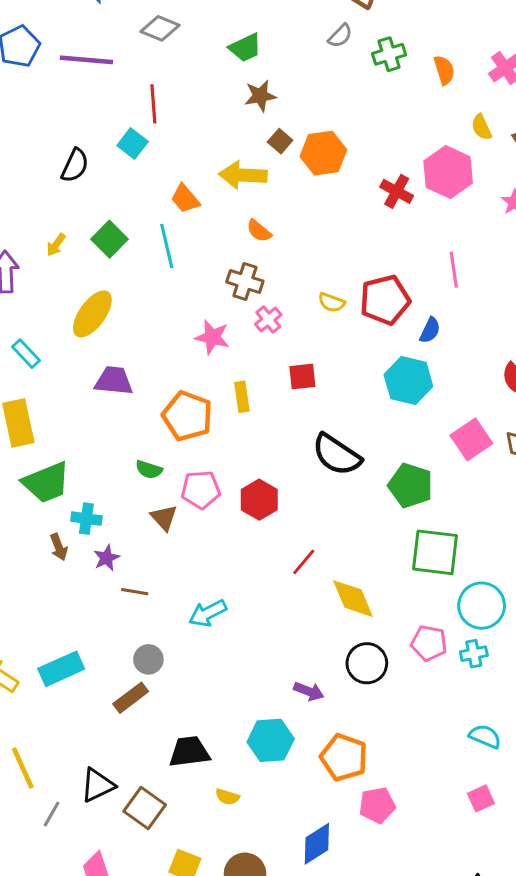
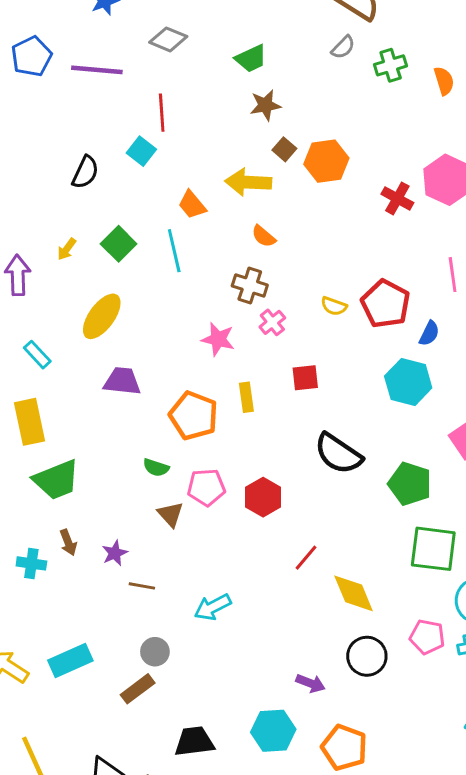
red pentagon: (385, 300) -> (386, 304), turned -30
cyan cross: (86, 519) -> (31, 563), moved

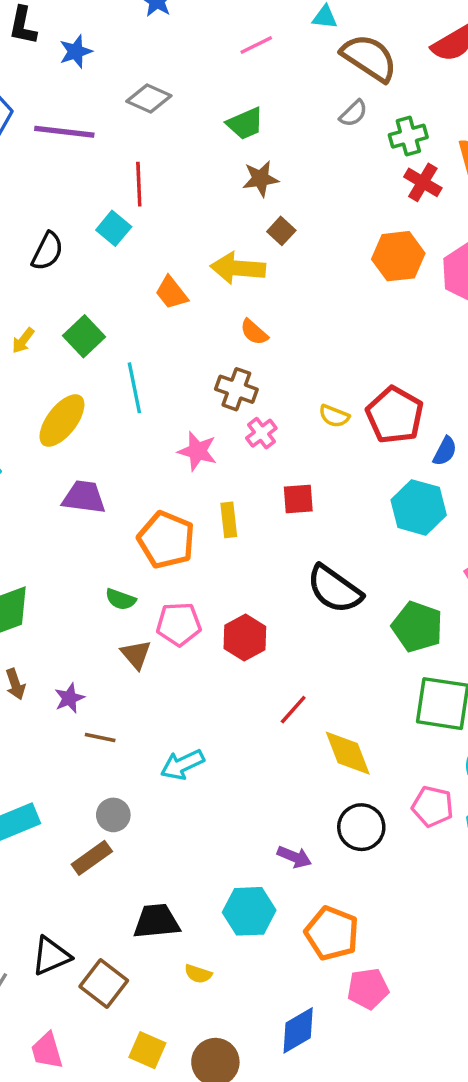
orange hexagon: (326, 161) -> (398, 256), moved
red cross: (397, 198) -> (423, 182), moved
cyan line: (174, 251) -> (134, 388), moved

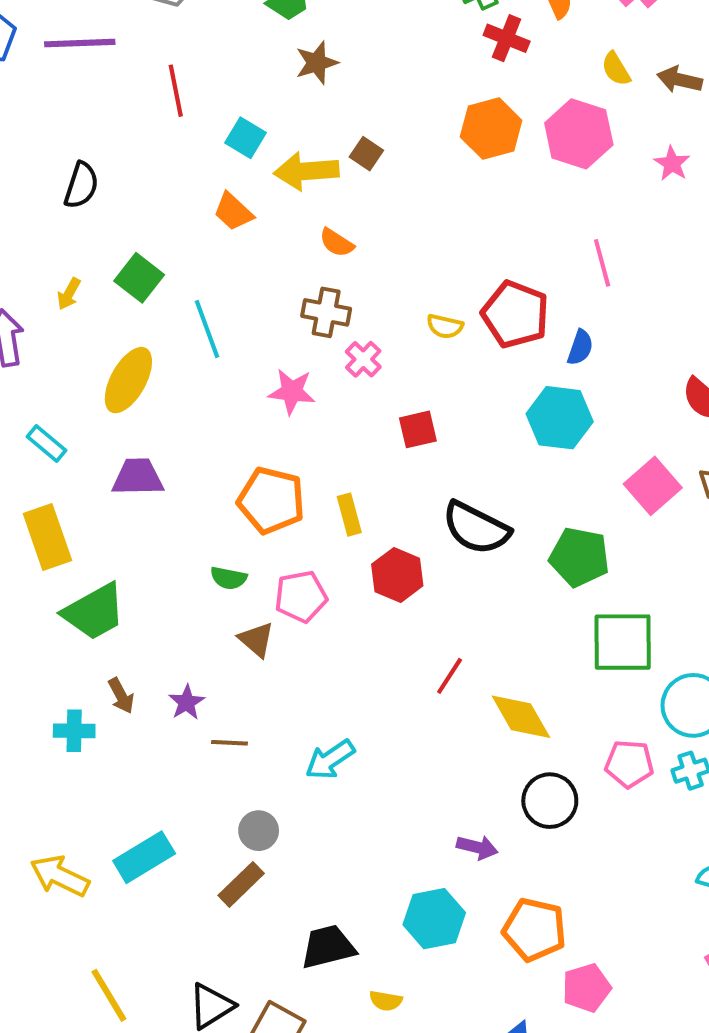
cyan square: (114, 228) -> (245, 138), moved
brown square: (281, 231) -> (366, 154), moved
purple trapezoid: (84, 497) -> (138, 477), moved
yellow rectangle: (229, 520) -> (349, 515), moved
red hexagon: (245, 637) -> (397, 575), moved

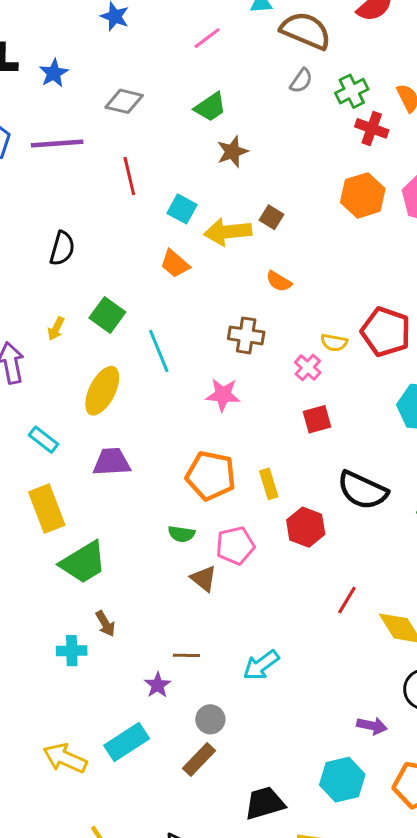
orange semicircle: (337, 243) -> (279, 281), moved
pink cross: (363, 359) -> (308, 367), moved
purple star: (187, 702) -> (158, 685), moved

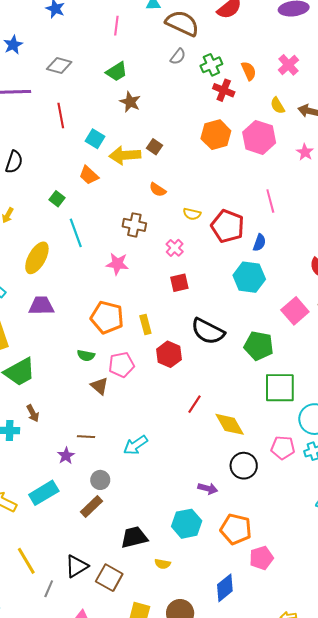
pink line: (207, 38) -> (116, 26), turned -48
brown star: (232, 152) -> (130, 102), turned -30
green square: (107, 315) -> (57, 199), moved, size x0.7
yellow semicircle: (334, 343) -> (192, 214), moved

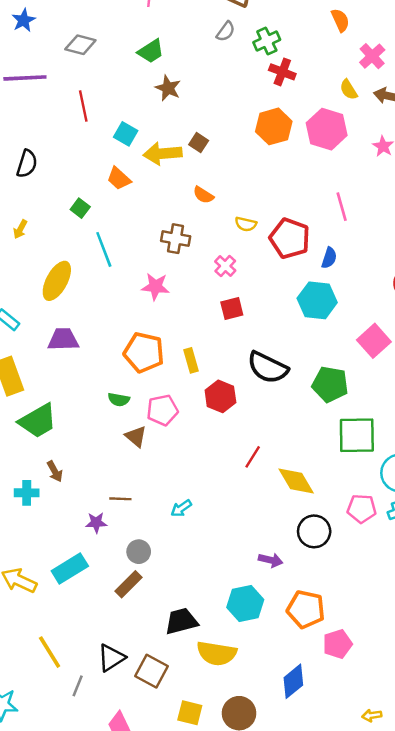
pink cross: (288, 65) -> (372, 56), moved
orange semicircle: (249, 71) -> (340, 20), moved
cyan arrow: (136, 445) -> (181, 508), size x0.7
purple star: (66, 456) -> (96, 523), turned 30
yellow semicircle: (163, 564) -> (217, 653), size x2.0

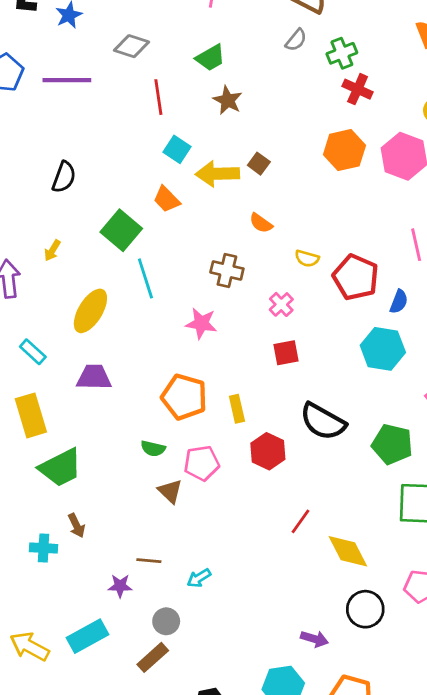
red line: (83, 106) -> (158, 97), moved
green square: (80, 208) -> (121, 230), size x1.8
cyan arrow: (181, 508) -> (199, 578), moved

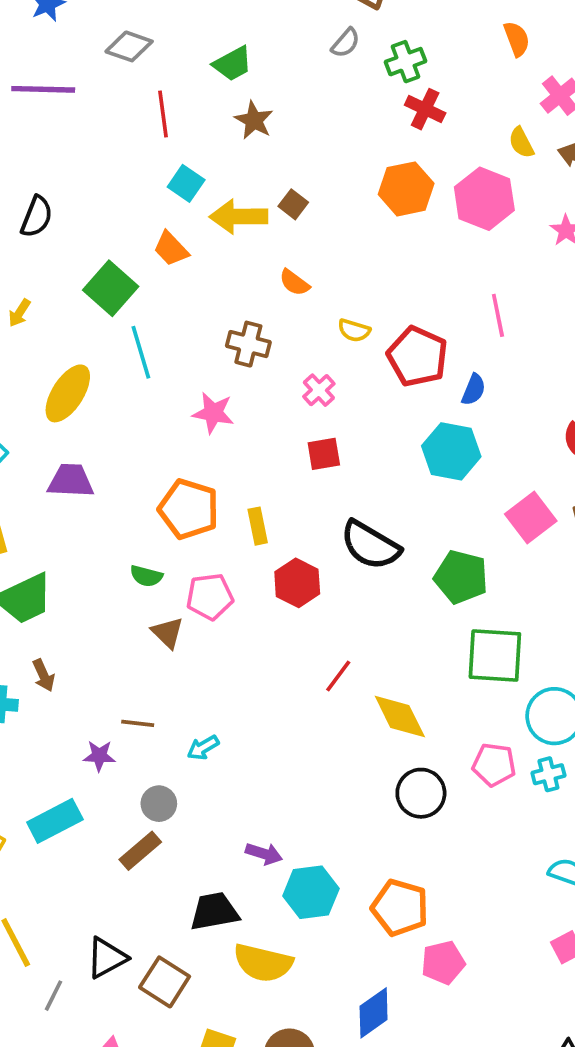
purple arrow: (314, 639) -> (264, 854), moved

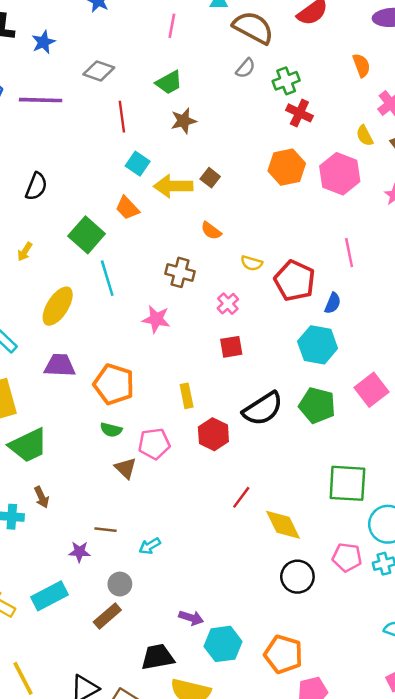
brown star: (254, 120) -> (184, 121), turned 30
orange pentagon: (189, 509) -> (114, 384), moved
black semicircle: (370, 545) -> (263, 409), turned -63
green pentagon: (461, 577) -> (317, 405), moved

